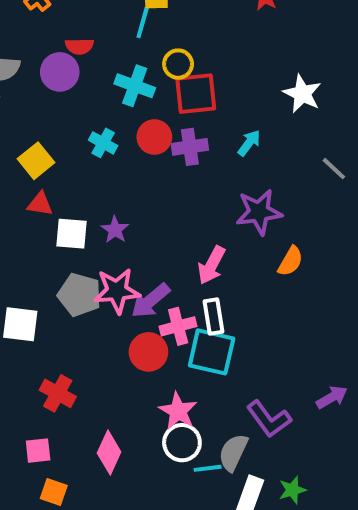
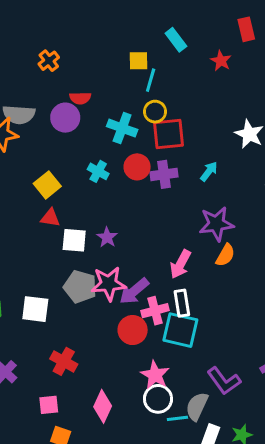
cyan line: (143, 23) -> (151, 80), moved
orange semicircle: (290, 261) -> (225, 255), moved

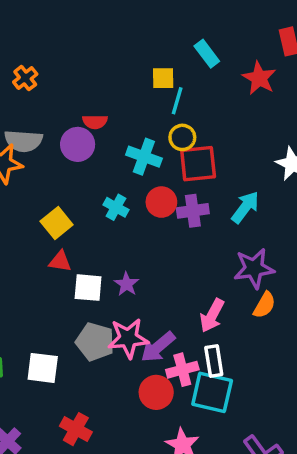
orange cross: (49, 61) -> (25, 78), moved
red star: (221, 61) -> (259, 78), size x1.4
cyan arrow: (209, 171) -> (245, 207), size x1.4

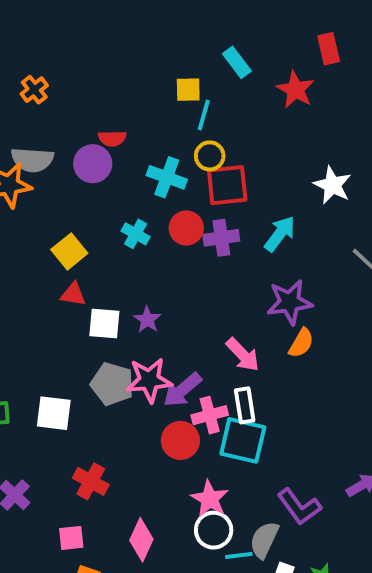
pink arrow: (212, 316) -> (243, 355), turned -72

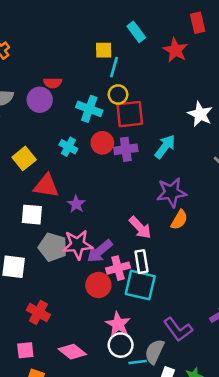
red triangle: (73, 294) -> (46, 186), moved, size x1.5
white square: (104, 324) -> (32, 215), moved
pink diamond: (141, 540) -> (72, 352), turned -76

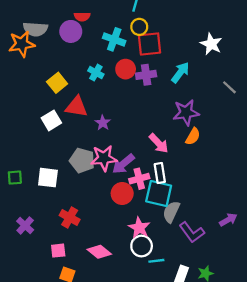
white square: (32, 215) -> (51, 120), moved, turned -36
gray semicircle: (155, 352) -> (171, 212), moved

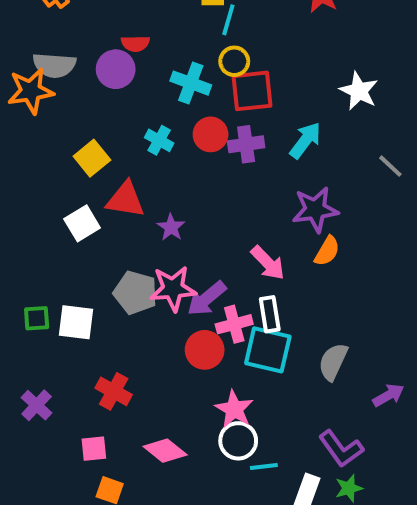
green square: (15, 178) -> (37, 318), moved
gray semicircle: (171, 212) -> (333, 362), moved
purple L-shape: (192, 232) -> (341, 449), moved

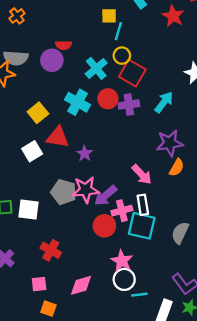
cyan cross: (191, 83) -> (96, 68), turned 30
red square: (252, 91) -> (132, 73), turned 36
cyan cross: (159, 140) -> (78, 102), size x1.5
pink diamond: (165, 451) -> (81, 285), turned -55

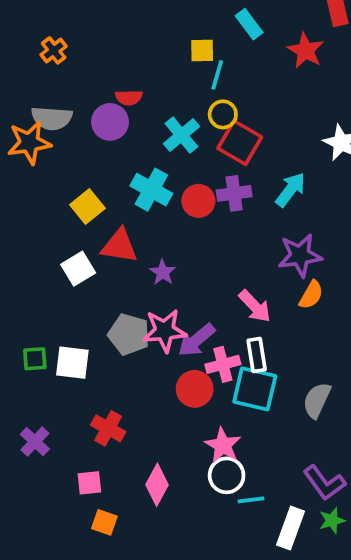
red circle: (108, 99) -> (198, 201), moved
pink diamond: (81, 285) -> (157, 485), turned -45

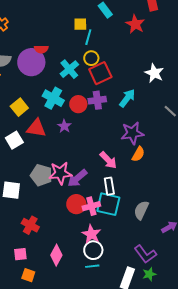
purple circle: (110, 122) -> (31, 62), size x1.4
red square: (240, 143) -> (100, 73), turned 35
purple star: (163, 272) -> (64, 126), moved
pink cross: (223, 364) -> (91, 206), moved
cyan line: (251, 500) -> (92, 266), moved

